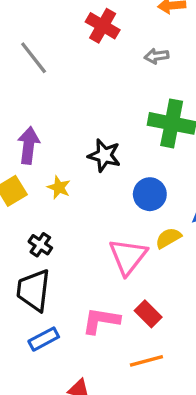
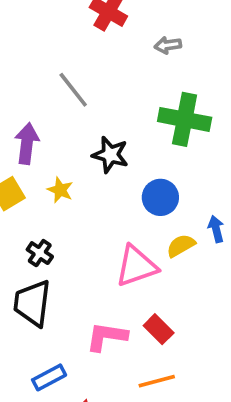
gray line: (34, 58) -> (73, 90), moved
pink triangle: (128, 257) -> (136, 266), turned 33
blue rectangle: (44, 339) -> (49, 377), moved

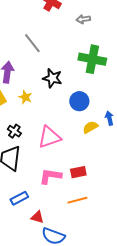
pink triangle: (136, 266) -> (49, 137), moved
red rectangle: (159, 329) -> (78, 172), turned -56

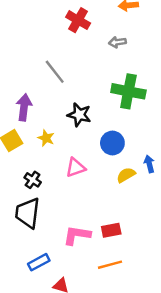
pink triangle: (49, 137) -> (76, 168), moved, size x0.7

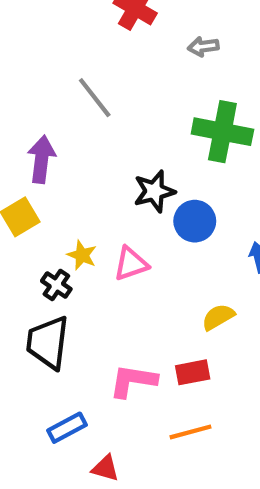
black star: (79, 115) -> (154, 191), moved, turned -30
yellow star: (46, 138) -> (82, 255), moved
yellow semicircle: (126, 175) -> (218, 317), moved

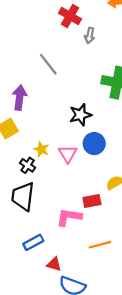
gray arrow: (203, 46) -> (90, 35), moved, turned -70
blue circle: (195, 221) -> (94, 144), moved
pink triangle: (131, 264) -> (68, 154), turned -42
red rectangle: (193, 372) -> (92, 201), moved

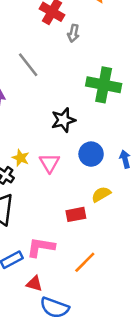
blue circle: (94, 144) -> (91, 154), moved
pink L-shape: (69, 217) -> (41, 247), moved
orange line: (100, 245) -> (85, 262), turned -30

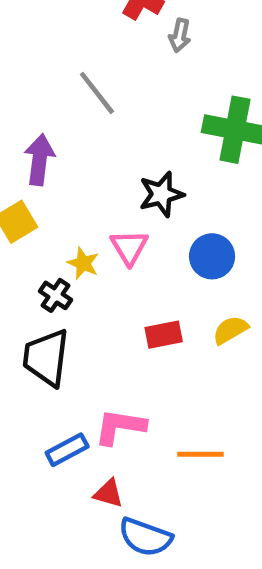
pink triangle: (50, 163) -> (129, 247), moved
red rectangle: (76, 214) -> (164, 335), moved
orange line: (85, 262) -> (201, 454), turned 45

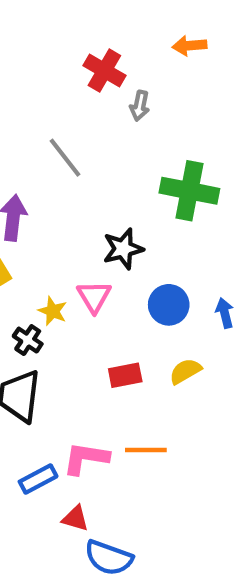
orange line: (201, 454) -> (146, 450), moved

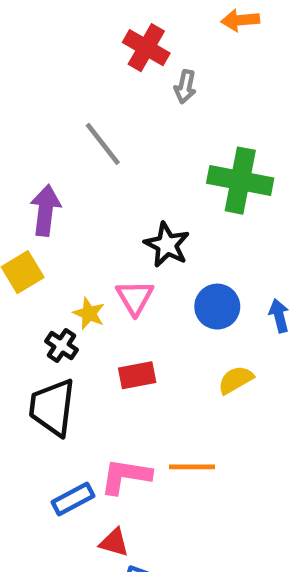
black star: (123, 249) -> (167, 245), turned -30
red rectangle: (125, 375) -> (137, 375), moved

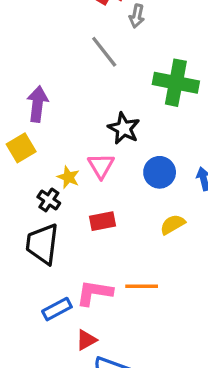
gray line: (103, 144) -> (104, 52), moved
red triangle: (114, 543) -> (86, 340), turned -45

